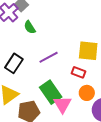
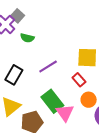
green semicircle: (30, 27) -> (27, 38), turned -40
red rectangle: (79, 72) -> (79, 80), turned 32

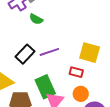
black rectangle: (14, 75) -> (25, 54), moved
red rectangle: (79, 80) -> (76, 72), turned -48

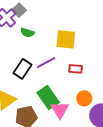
yellow square: (90, 53) -> (66, 39), moved
red rectangle: (76, 72) -> (76, 69), moved

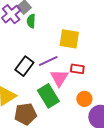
green semicircle: (27, 33) -> (31, 21), moved, turned 72
pink triangle: (60, 110) -> (59, 78), moved

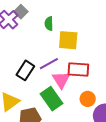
green semicircle: (31, 21) -> (49, 24), moved
red rectangle: (77, 69) -> (78, 69), size x1.5

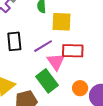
black rectangle: (25, 70) -> (14, 41), moved, turned -36
orange circle: (88, 99) -> (80, 88), moved

